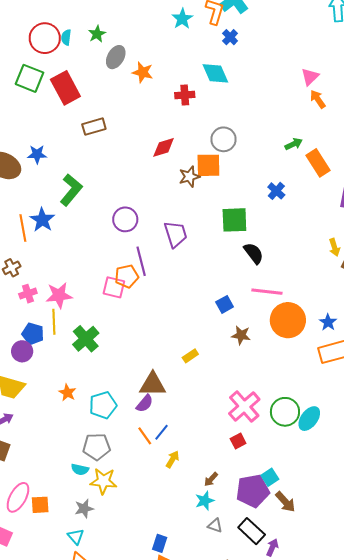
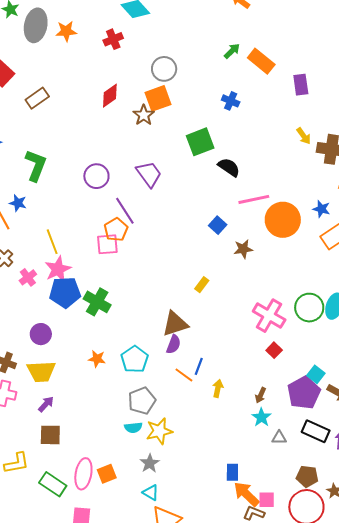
gray ellipse: (116, 57) -> (36, 25), size x1.4
blue star: (42, 220) -> (18, 203), size x0.7
yellow line: (54, 322) -> (52, 242), moved
blue pentagon: (33, 334) -> (65, 292), moved, size x1.4

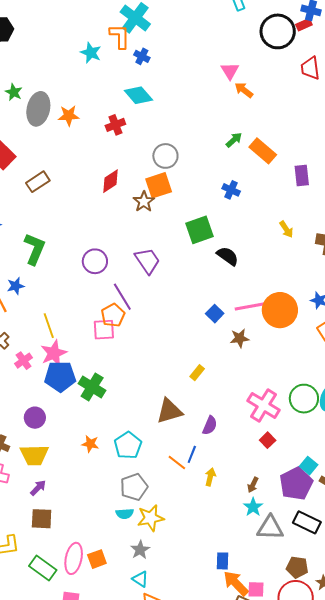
yellow arrow: (304, 136) -> (286, 229), moved
pink line: (254, 199) -> (250, 306), moved
blue star: (18, 203) -> (16, 286), turned -30
purple semicircle: (174, 344) -> (210, 425), moved
gray triangle: (279, 438) -> (270, 528), size x1.8

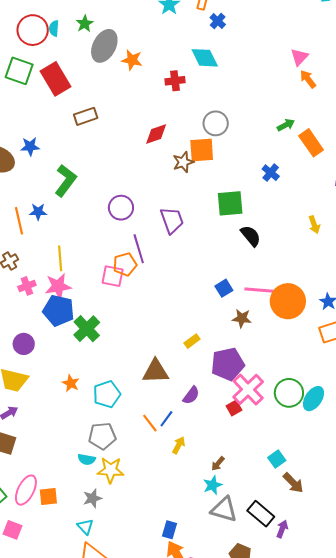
red square: (268, 440) -> (234, 408), moved
purple pentagon: (296, 484) -> (228, 364), moved

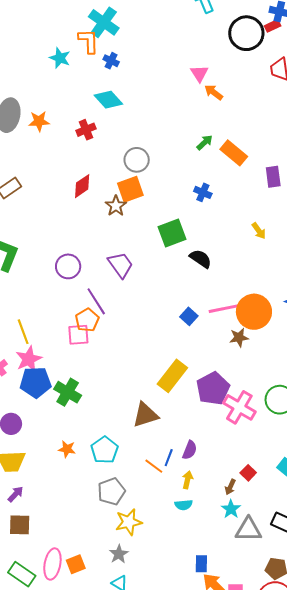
brown star: (242, 318) -> (239, 337), moved
yellow rectangle: (192, 341) -> (172, 376), size x2.0
purple semicircle: (191, 395) -> (190, 450), moved
red square: (234, 408) -> (248, 473), moved
cyan semicircle: (87, 459) -> (184, 505), moved

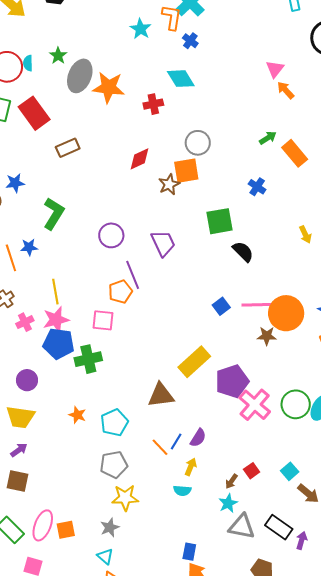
orange star: (39, 121) -> (109, 87), size x1.5
pink square: (78, 335) -> (103, 320), moved
green cross: (68, 392) -> (88, 359), turned 36

